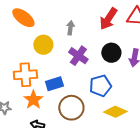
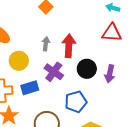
red arrow: (108, 19) -> (69, 46), moved, turned 150
blue rectangle: (54, 84) -> (30, 88), moved

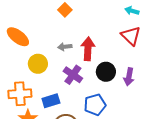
red triangle: (112, 33) -> (131, 36), turned 40
gray arrow: (46, 44) -> (65, 47), turned -104
blue rectangle: (30, 88) -> (51, 101), moved

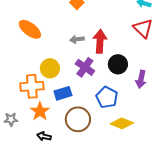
yellow circle: (38, 64) -> (50, 68), moved
purple arrow: (129, 77) -> (141, 79), moved
blue pentagon: (95, 105) -> (107, 97), turned -30

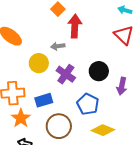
red arrow: (100, 41) -> (75, 26), moved
yellow circle: (50, 68) -> (39, 63), moved

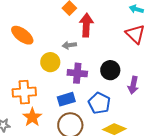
purple cross: (66, 74) -> (77, 73), turned -30
blue rectangle: (44, 100) -> (66, 99), moved

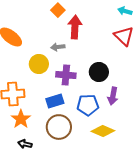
purple arrow: (133, 85) -> (113, 96), moved
blue pentagon: (99, 103) -> (88, 105), turned -30

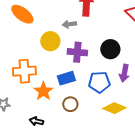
orange star: (21, 119) -> (43, 91), moved
brown circle: (59, 127) -> (70, 104), size x0.6

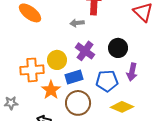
yellow circle: (50, 41) -> (57, 60), moved
purple cross: (77, 52) -> (85, 51), turned 30
brown circle: (70, 104) -> (78, 103), size x1.6

